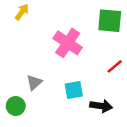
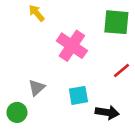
yellow arrow: (22, 12) -> (37, 13), moved, turned -77

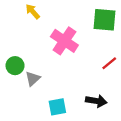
cyan square: (78, 95) -> (57, 107), moved
green circle: (17, 112) -> (15, 66), moved

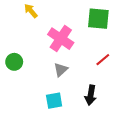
gray triangle: (33, 79) -> (61, 70), moved
black arrow: (96, 101) -> (91, 95), turned 90

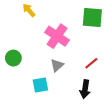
red line: (103, 60) -> (91, 63), moved
cyan square: (54, 101) -> (40, 85), moved

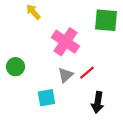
red line: (91, 63) -> (87, 73), moved

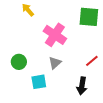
green circle: (15, 67) -> (19, 62), moved
red line: (87, 73) -> (92, 61), moved

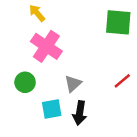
pink cross: (55, 35) -> (46, 46), moved
black arrow: (82, 86) -> (80, 113), moved

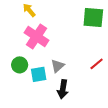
cyan square: (52, 109) -> (39, 74), moved

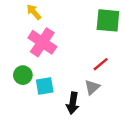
red line: (97, 64) -> (101, 64), moved
gray triangle: (58, 66) -> (92, 87), moved

